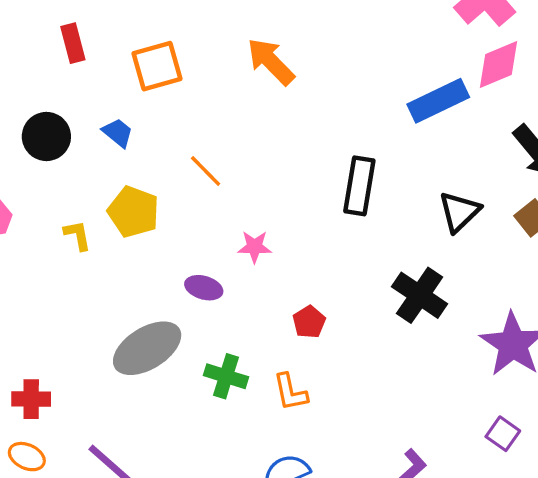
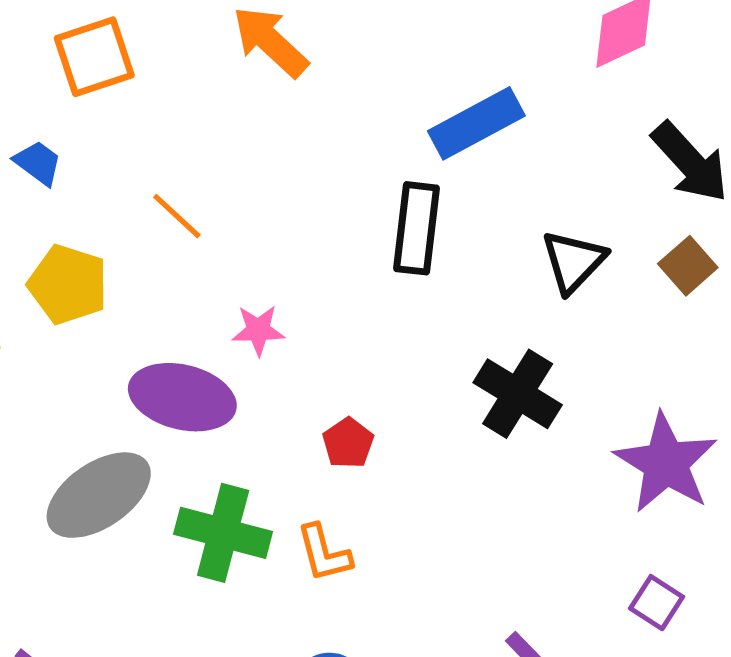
blue rectangle: (438, 101) -> (476, 123), moved
purple ellipse: (204, 288) -> (182, 397), size x1.8
green cross: (226, 376) -> (223, 533), size x1.4

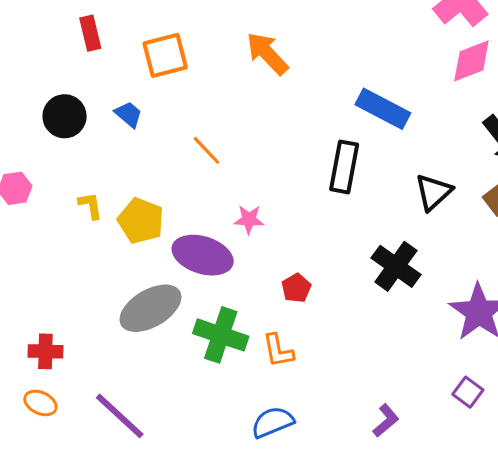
blue rectangle: (476, 123) -> (383, 109), turned 52
yellow pentagon: (68, 284) -> (141, 221), moved

